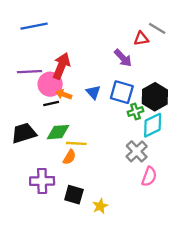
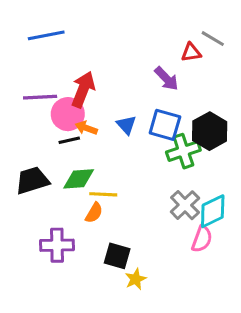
green cross: (135, 112) -> (183, 151), size x1.5
cyan diamond: (153, 125) -> (213, 211), moved
black square: (74, 195) -> (117, 256), moved

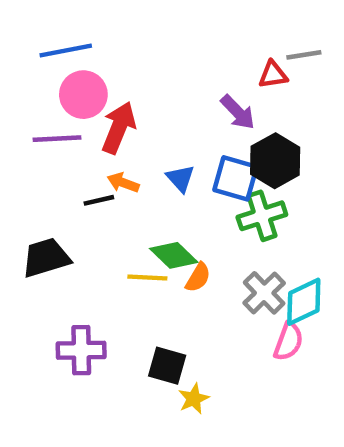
gray line: (213, 39) -> (304, 55), turned -40
pink circle: (68, 114) -> (83, 95), moved
black hexagon: (210, 131) -> (275, 161), moved
green diamond: (79, 179) -> (174, 255), moved, turned 48
orange semicircle: (94, 213) -> (198, 277), moved

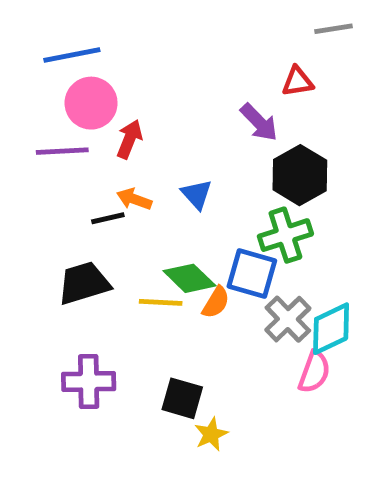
gray line: (304, 55) -> (333, 29), moved
red arrow: (119, 128) -> (129, 139), size x0.7
blue square: (235, 178) -> (252, 274), moved
black trapezoid: (46, 258) -> (84, 283), moved

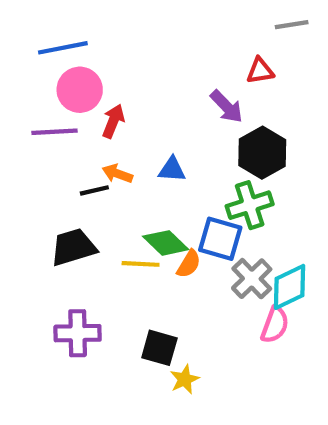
blue triangle: (197, 194) -> (172, 169), turned -44

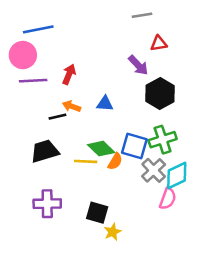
gray line: (292, 25) -> (142, 15), moved
pink circle: (80, 90) -> (23, 55), moved
green cross: (250, 205) -> (163, 140), moved

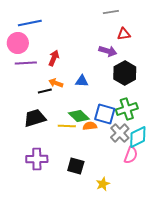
purple arrow: (138, 65) -> (108, 51), turned -30
orange semicircle: (115, 161) -> (90, 126), turned -128
yellow star: (113, 232) -> (103, 184), moved

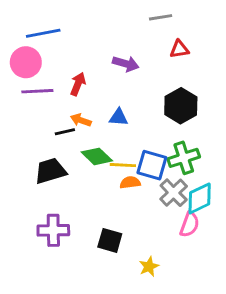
purple arrow: (108, 51) -> (126, 64), moved
green diamond: (79, 116) -> (97, 156), moved
yellow line: (67, 126) -> (123, 165), moved

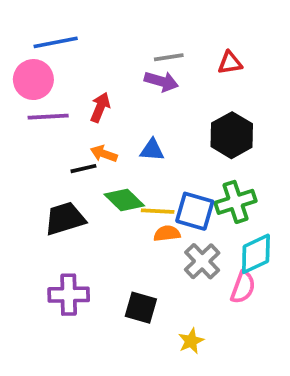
gray line: (161, 17) -> (169, 57), moved
gray cross: (174, 193) -> (202, 261), moved

